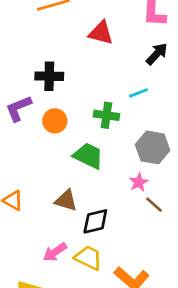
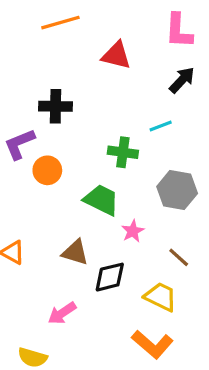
orange circle: (55, 121) -> (47, 170), moved
pink star: (139, 182) -> (133, 231), moved
yellow trapezoid: (88, 258) -> (161, 297), moved

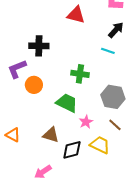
cyan line: (161, 126) -> (108, 51), moved, turned 40
brown line: (179, 257) -> (115, 125), moved
yellow trapezoid: (161, 297) -> (100, 145), moved

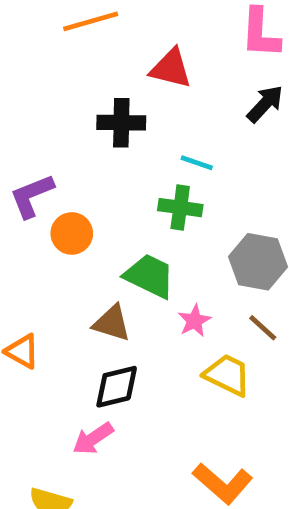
black cross: (39, 46) -> (121, 123), moved
cyan line: (108, 51) -> (197, 163), moved
brown triangle: (51, 135) -> (112, 323), moved
black diamond: (72, 150) -> (117, 387), moved

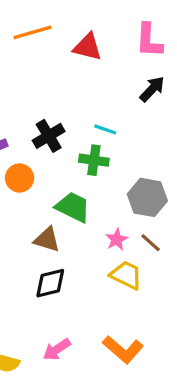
red triangle: (171, 68) -> (87, 47), moved
black cross: (121, 123) -> (49, 136), moved, turned -32
pink star: (194, 321) -> (117, 239), moved
pink arrow: (93, 439) -> (57, 350), moved

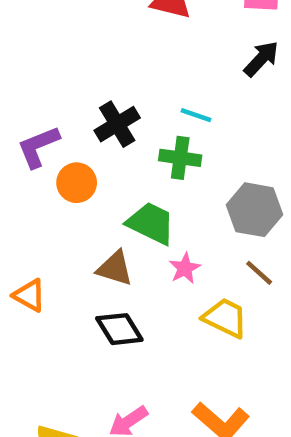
pink star: (117, 239) -> (185, 268), moved
black diamond: (50, 283) -> (119, 329), turned 72

